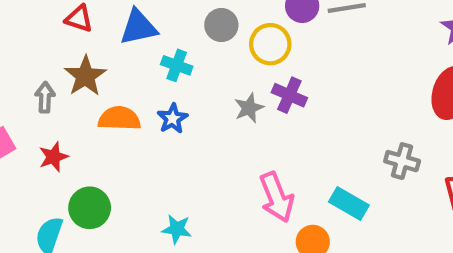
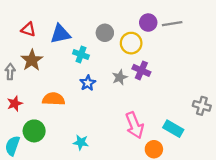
orange semicircle: (119, 119) -> (53, 99), moved
blue star: (172, 119) -> (88, 83), moved

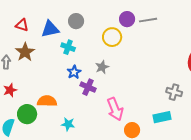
gray circle: (105, 33) -> (76, 21), moved
purple cross: (141, 70) -> (88, 87), moved
orange semicircle: (53, 99) -> (47, 101), moved
cyan rectangle: (173, 129) -> (162, 117), moved, turned -42

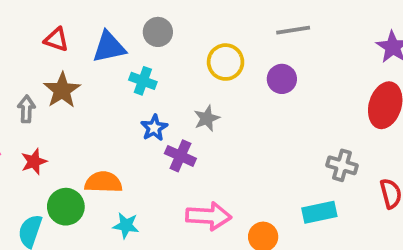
purple circle: (127, 19) -> (282, 79), moved
pink arrow: (115, 109) -> (209, 216), moved, turned -65
cyan star: (68, 124) -> (126, 225), moved

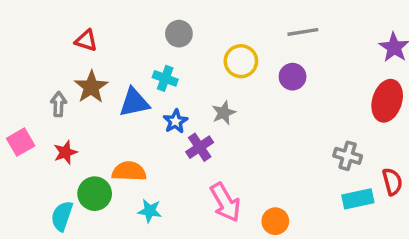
blue triangle: (109, 47) -> (134, 102), moved
purple cross: (180, 156) -> (200, 147), turned 32
cyan rectangle: (319, 212) -> (358, 199), moved
pink arrow: (209, 216) -> (225, 202), turned 57

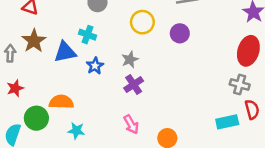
purple cross: (200, 147) -> (134, 84), moved
gray cross: (348, 156) -> (240, 84), moved
pink arrow: (225, 202) -> (131, 124), size x0.7

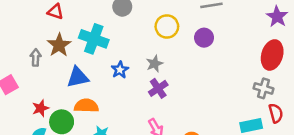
cyan cross: (88, 35) -> (94, 39), moved, size x1.6
blue triangle: (65, 52) -> (78, 77), moved
red star: (15, 88) -> (41, 108), moved

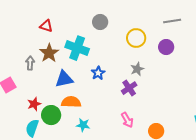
gray star: (154, 64) -> (137, 69), moved

